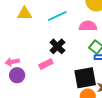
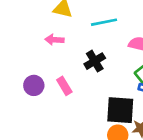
pink arrow: (12, 62) -> (54, 40), moved
pink rectangle: (46, 64) -> (64, 86), moved, turned 72

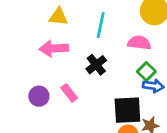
cyan line: (104, 22) -> (101, 25), turned -60
pink arrow: (54, 40) -> (54, 48), size x1.5

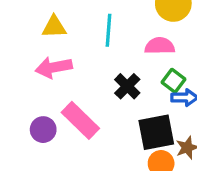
black cross: (96, 65) -> (127, 86), moved
pink rectangle: (69, 93) -> (80, 120), size x1.6

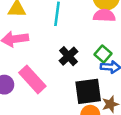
pink semicircle: (160, 46) -> (104, 15), moved

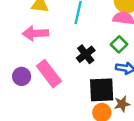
green square: (103, 54) -> (119, 44), moved

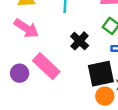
pink arrow: (35, 33) -> (26, 28), turned -135

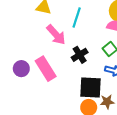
pink arrow: (26, 28) -> (56, 35), moved

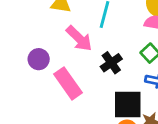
purple circle: (21, 69) -> (39, 59), moved

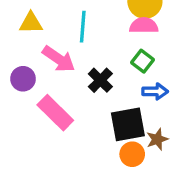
purple circle: (39, 59) -> (23, 79), moved

